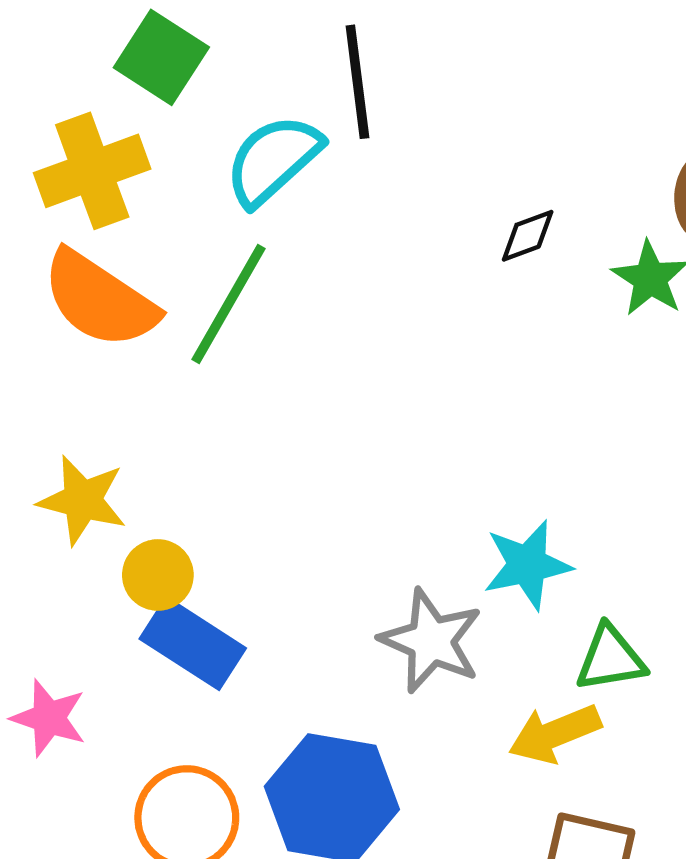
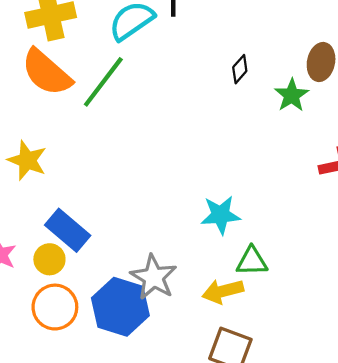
black diamond: (528, 236) -> (240, 69), turned -36
yellow circle: (158, 575) -> (49, 259), moved
gray star: (431, 641) -> (154, 277), moved

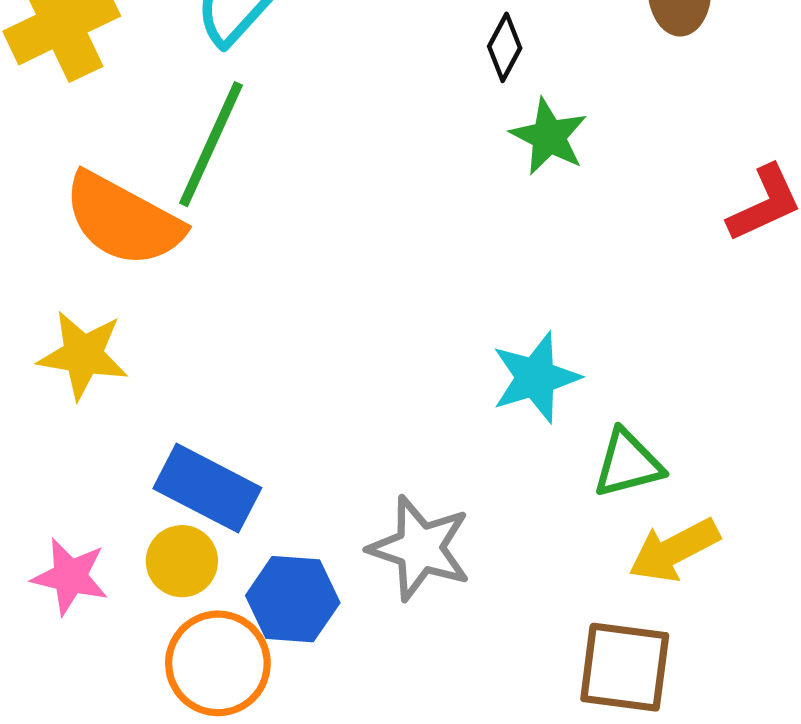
orange semicircle: (47, 72) -> (123, 220), moved
green star: (292, 95) -> (549, 137), moved
yellow arrow: (223, 291) -> (674, 550), moved
blue hexagon: (120, 307) -> (293, 599), moved, size x0.7

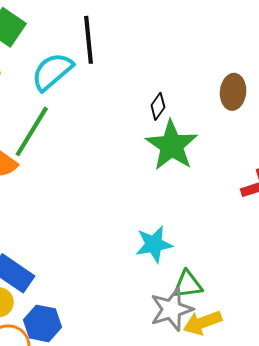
green star: (549, 137) -> (172, 145), size x1.6
gray star: (420, 548) -> (172, 309), moved, turned 30

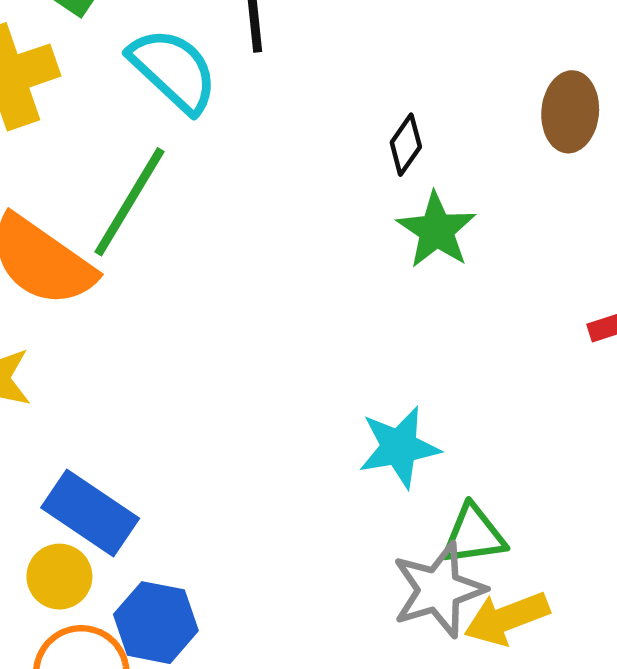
cyan semicircle: (52, 72) -> (173, 70), turned 84
green star: (172, 145) -> (436, 230), size x0.7

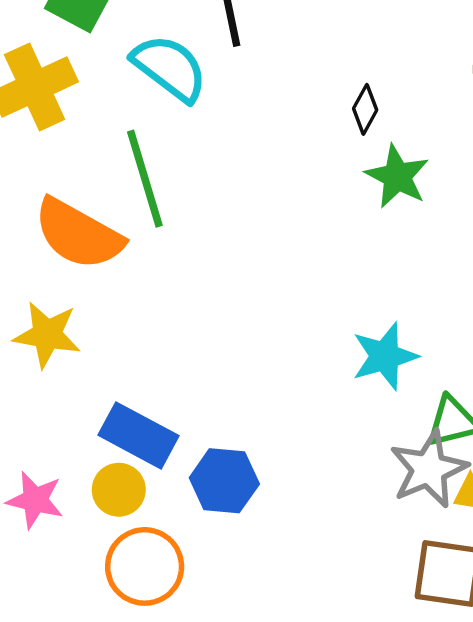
green line: (130, 202) -> (145, 179), turned -42
blue hexagon: (156, 623) -> (224, 481), moved

